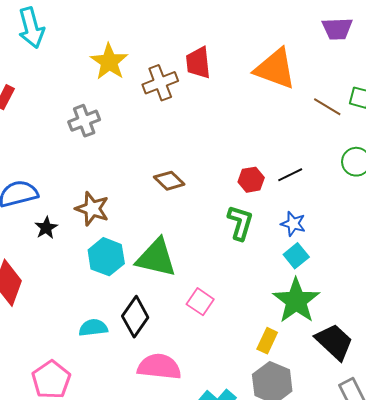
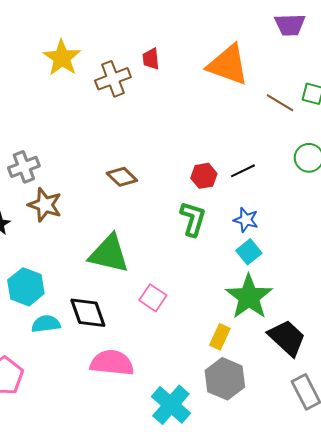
red trapezoid: (198, 63) -> (151, 59), size x0.7
gray cross: (84, 121) -> (24, 167), moved
cyan hexagon: (106, 257) -> (26, 287), moved
black diamond: (135, 317) -> (88, 313), turned -54

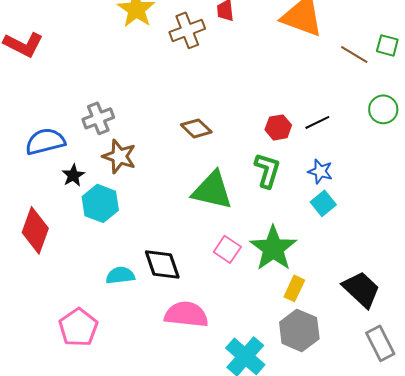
green triangle: (109, 254) -> (212, 190), moved
cyan hexagon: (26, 287) -> (100, 203), moved
green star: (249, 297) -> (273, 248), moved

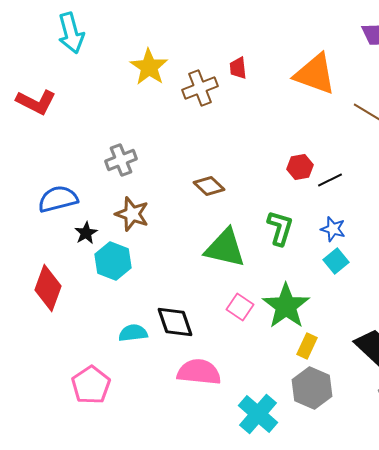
gray cross: (98, 118) -> (121, 160), moved
red hexagon: (278, 127) -> (300, 167), moved

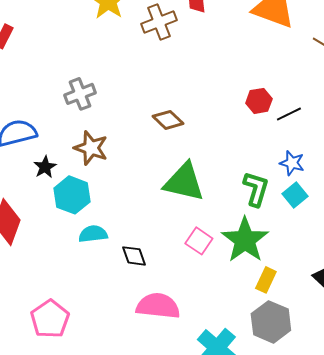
green L-shape: (280, 228) -> (256, 189), moved
black diamond: (175, 322) -> (134, 256), size x0.7
cyan semicircle: (133, 333) -> (93, 234), moved

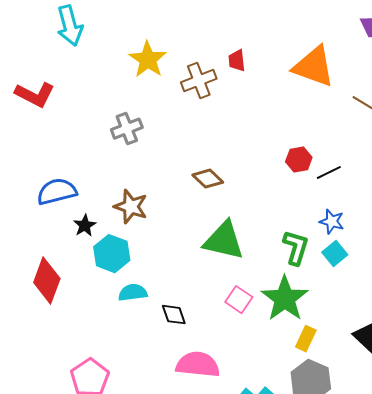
gray cross: (80, 94) -> (127, 129), moved

